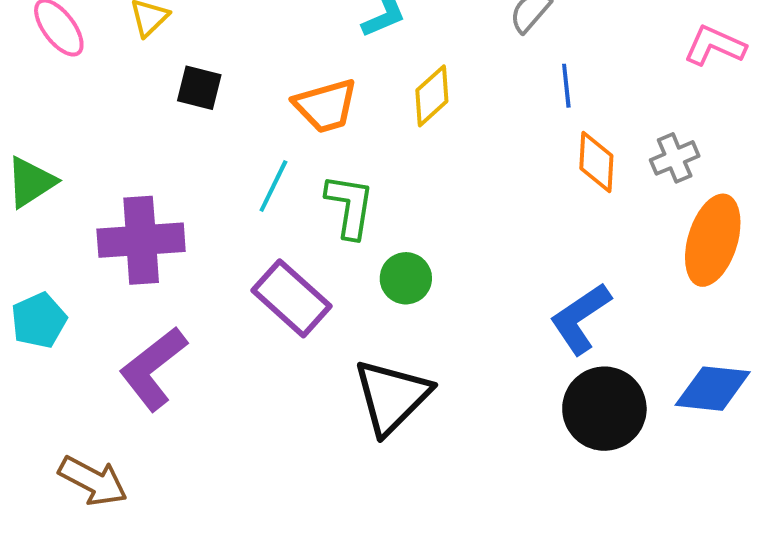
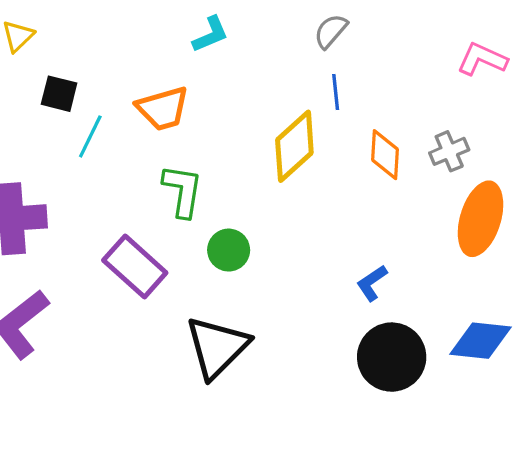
blue line: (566, 86) -> (336, 92), moved
yellow diamond: (432, 96) -> (294, 146), moved, size x1.4
cyan line: (273, 186) -> (90, 136), moved
blue L-shape: (580, 318) -> (372, 283), size x0.6

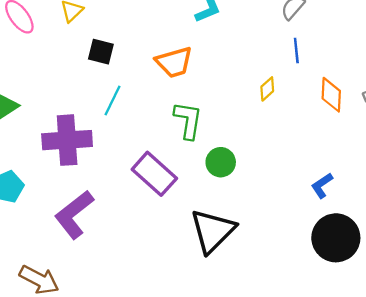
cyan line: (90, 136) -> (112, 101), moved
yellow diamond: (294, 146) -> (267, 89), size x0.5

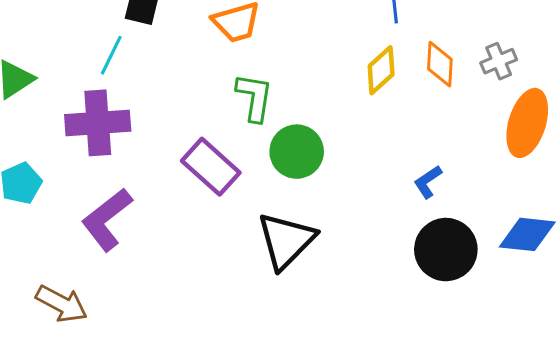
yellow diamond: (267, 89) -> (381, 70), moved, size x1.5
cyan line: (112, 101) -> (111, 55), moved
green circle: (221, 162) -> (297, 152), size x1.4

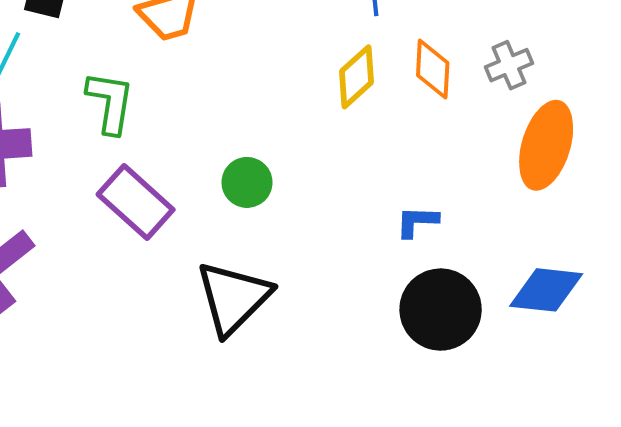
green L-shape: (254, 97) -> (110, 102), moved
green circle: (297, 152) -> (247, 182), size x0.7
blue L-shape: (428, 182) -> (417, 222), turned 36

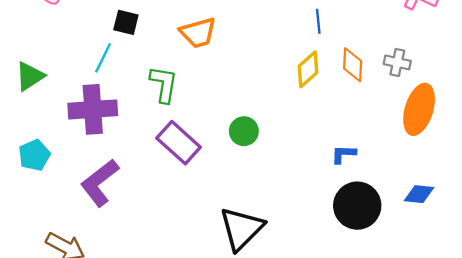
gray cross: (509, 65) -> (397, 62), turned 35
blue diamond: (546, 290) -> (419, 194), size x0.7
black triangle: (233, 298) -> (242, 228), moved

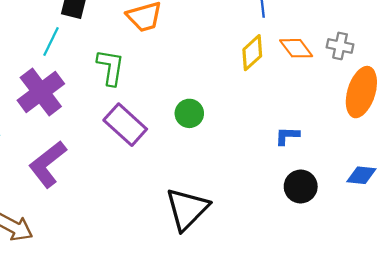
orange diamond: (353, 65) -> (296, 48), turned -40
purple cross: (93, 109) -> (41, 92), turned -33
black circle: (357, 206) -> (301, 186), size x0.7

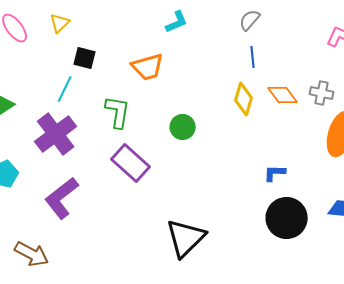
yellow diamond: (252, 53) -> (244, 99), turned -32
green circle: (189, 113) -> (183, 127), moved
black circle: (301, 186) -> (287, 218), size x1.4

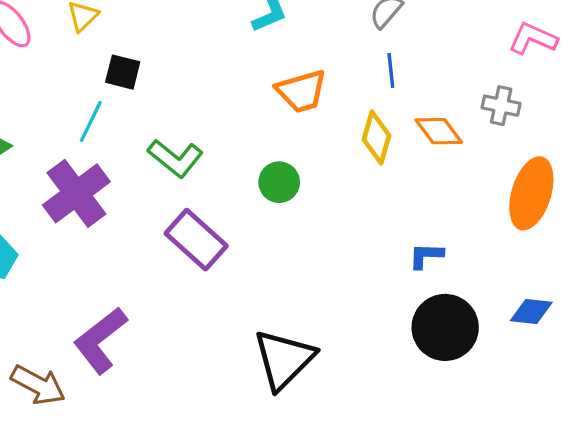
orange trapezoid: (148, 67) -> (301, 91), moved
gray cross: (322, 93) -> (501, 106), moved
green L-shape: (118, 112) -> (175, 158), turned 120
purple L-shape: (62, 198) -> (100, 340), moved

